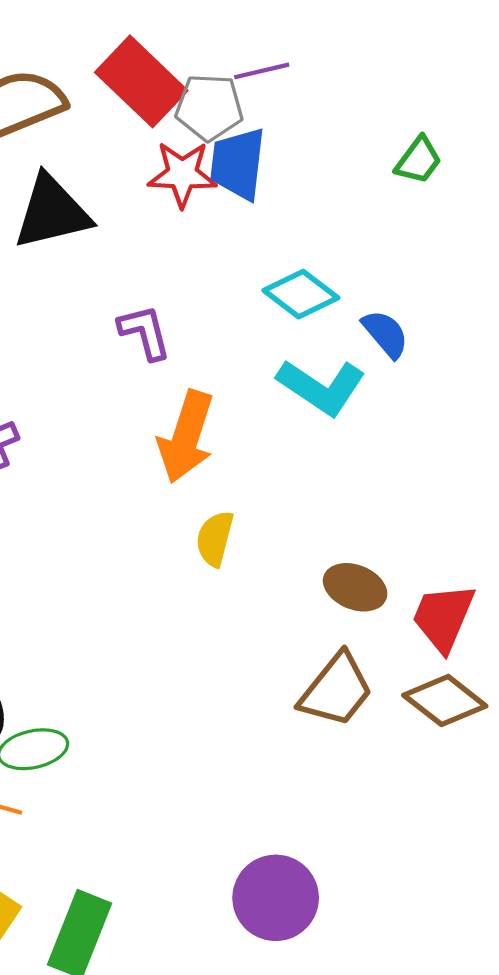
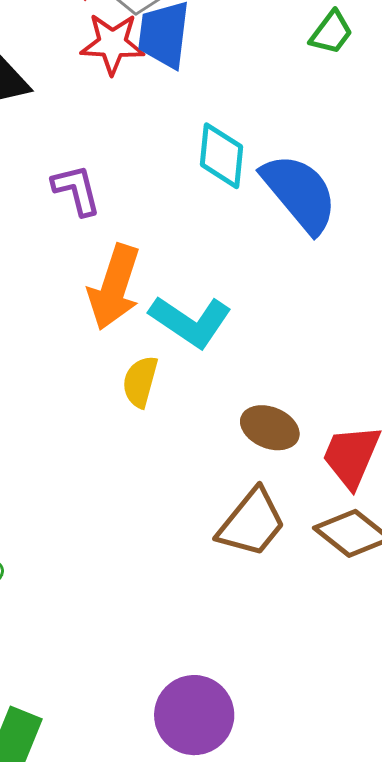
cyan diamond: (301, 294) -> (221, 156), turned 58
blue semicircle: (385, 334) -> (300, 193), size x1.8
cyan L-shape: (321, 387) -> (190, 321), moved

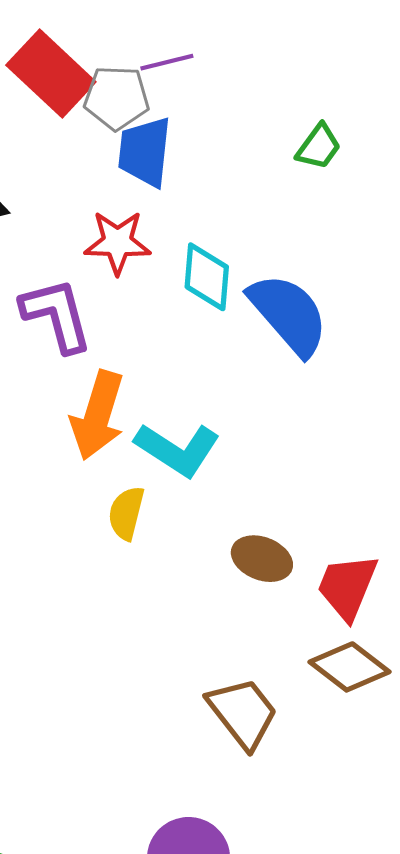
red star: (112, 44) -> (118, 242), moved
purple L-shape: (76, 190) -> (57, 315), size x1.4
brown trapezoid: (252, 523) -> (243, 713), moved, turned -76

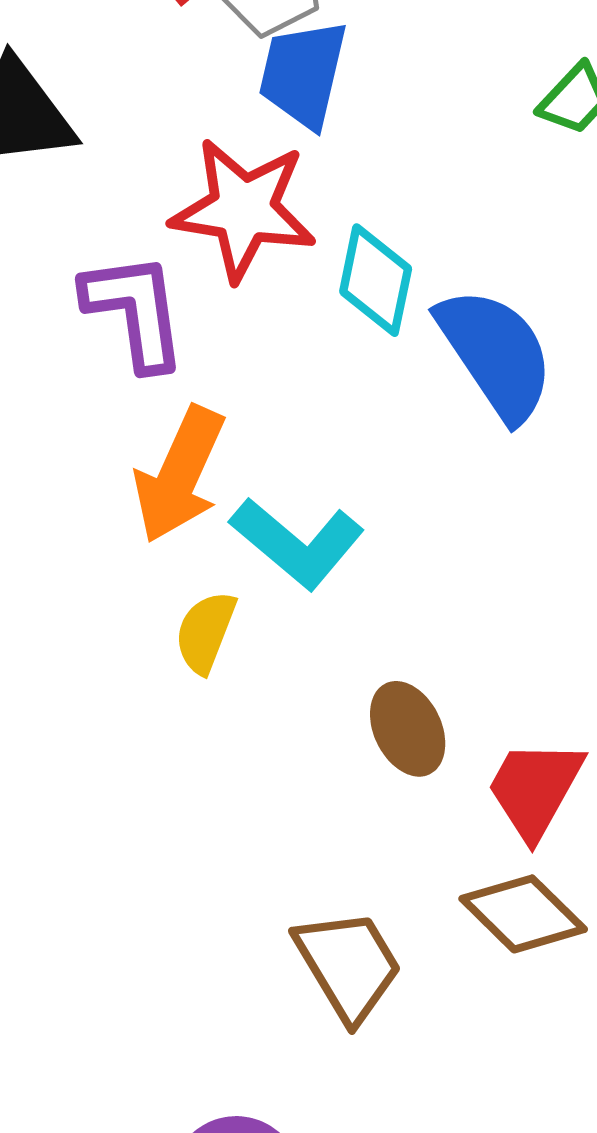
red star: (118, 242) -> (243, 209), size x1.4
brown ellipse: (262, 559) -> (408, 729), turned 36

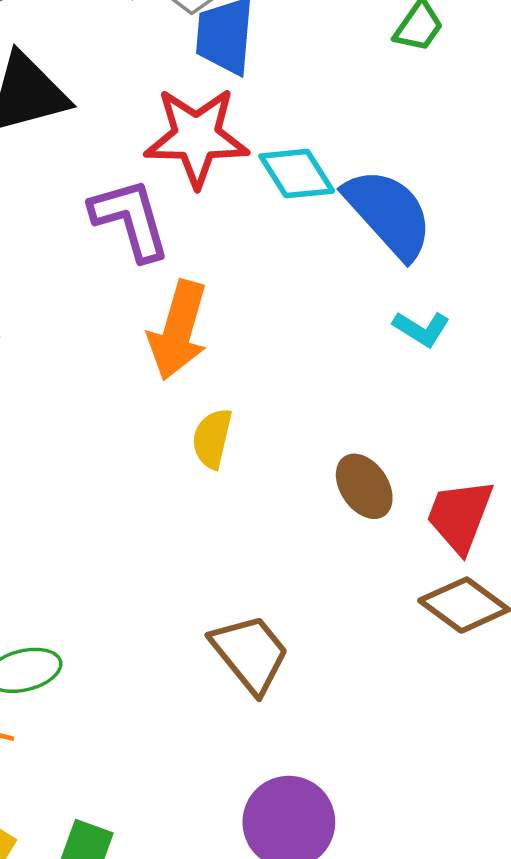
cyan diamond: (376, 280) -> (297, 174), turned -36
cyan L-shape: (297, 543) -> (421, 329), moved, size x0.6
brown trapezoid: (348, 965) -> (250, 653), moved

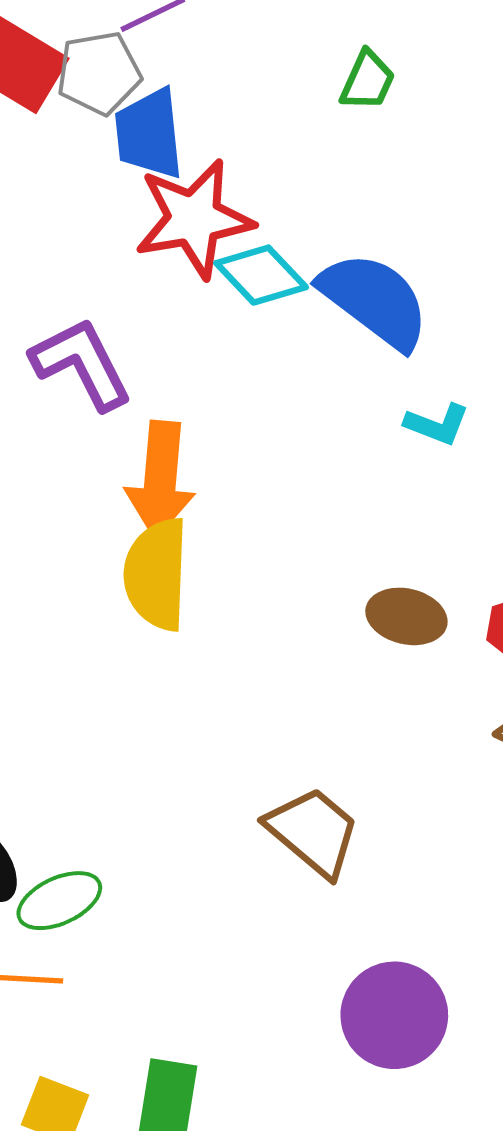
red star: (197, 137) -> (194, 219), moved
yellow semicircle: (212, 438) -> (156, 574), moved, size x1.6
brown ellipse: (364, 486) -> (406, 616), turned -32

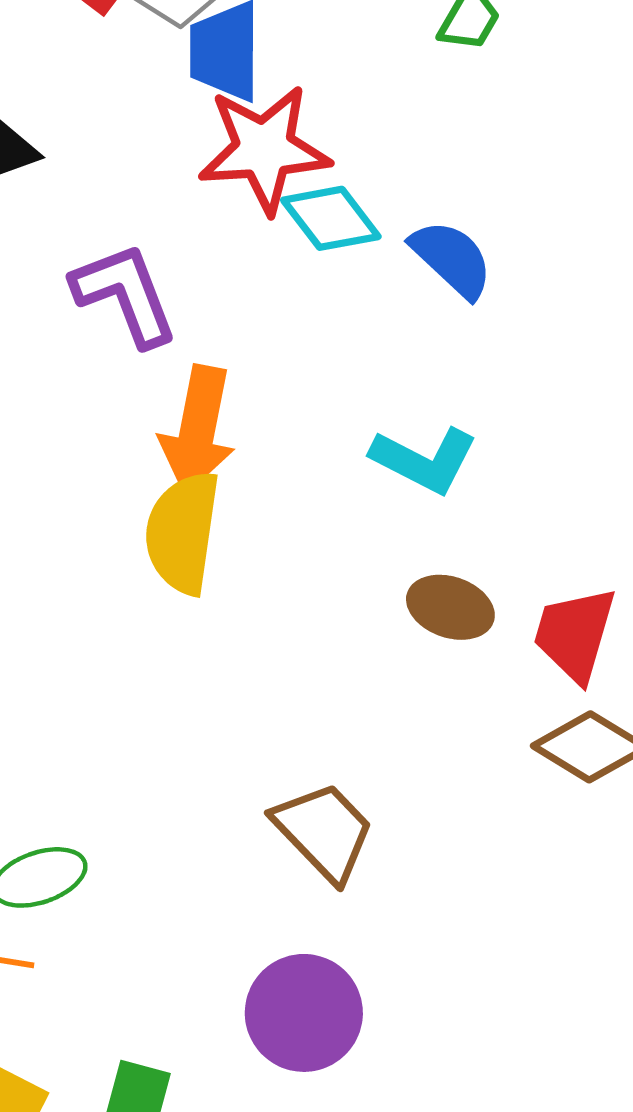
blue semicircle: (374, 300) -> (452, 259), size x0.7
cyan L-shape: (437, 424) -> (424, 460), moved, size x1.5
purple circle: (394, 1015) -> (304, 1013), moved

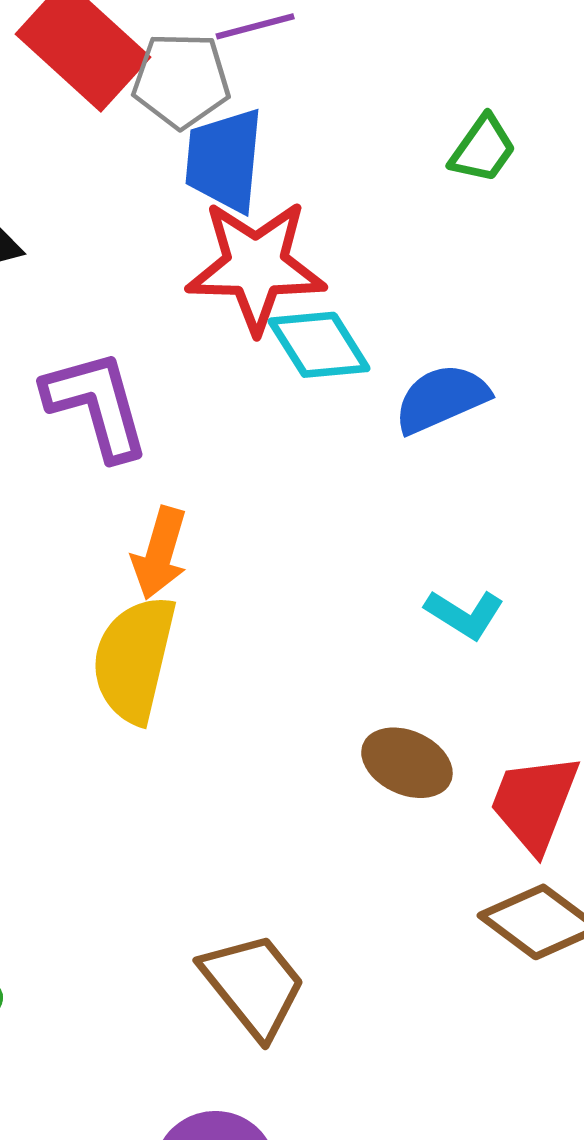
blue semicircle: (452, 259) -> (442, 399), turned -72
orange arrow: (198, 430) -> (160, 553), size x0.7
cyan L-shape: (424, 460) -> (464, 614), moved, size x0.7

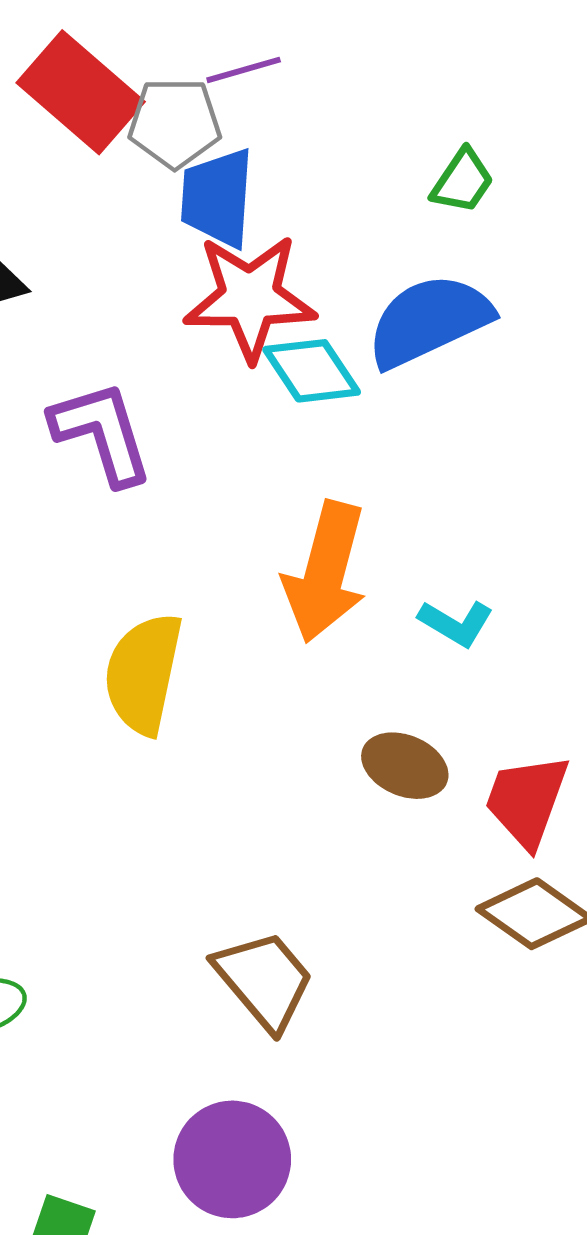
blue semicircle: (442, 399) -> (429, 321), moved, size x1.4
orange arrow: (160, 553) -> (325, 572), moved, size x1.6

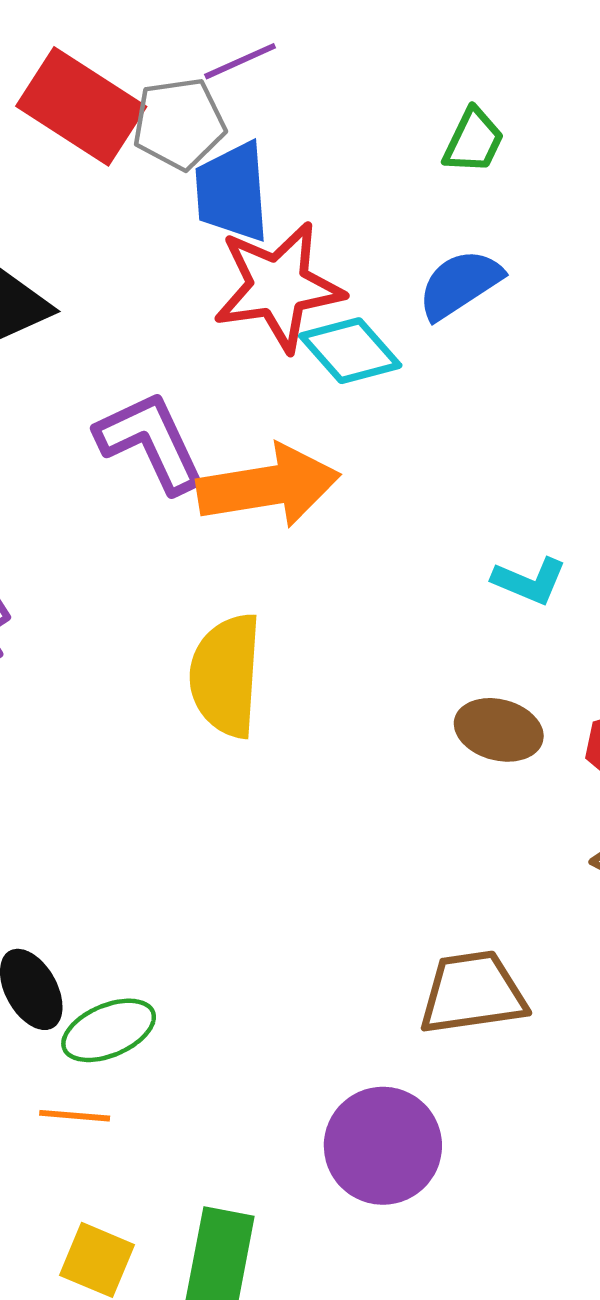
blue semicircle: (429, 321) -> (460, 284), size x0.7
orange arrow: (325, 572) -> (268, 486), moved, turned -106
brown trapezoid: (264, 980) -> (473, 993), moved, turned -50

